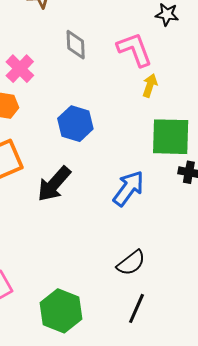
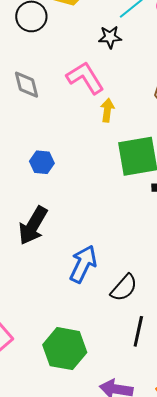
blue hexagon: (75, 124) -> (42, 162), size x0.7
blue arrow: (128, 188) -> (83, 264), moved

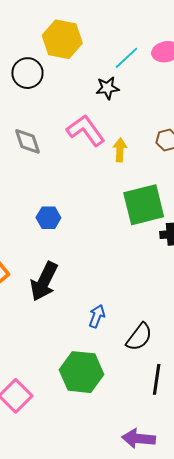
yellow arrow: (107, 110) -> (120, 150), moved
blue arrow: (83, 264) -> (97, 316), size x0.6
green hexagon: (65, 349) -> (82, 372), moved

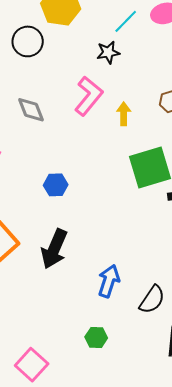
pink L-shape: (86, 130) -> (89, 96), turned 78
blue arrow: (97, 316) -> (109, 281), size x1.4
green hexagon: (82, 372) -> (96, 338), size x0.5

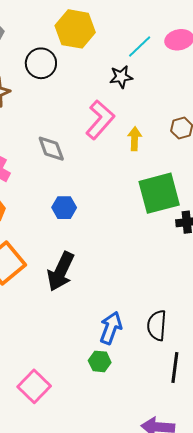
gray diamond: (31, 110) -> (51, 149), moved
blue arrow: (109, 281) -> (111, 328), moved
black semicircle: (152, 300) -> (157, 325), turned 148

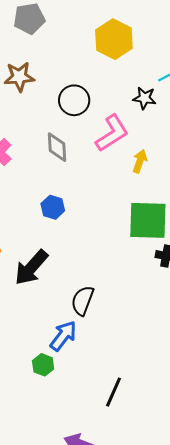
black circle: (41, 63) -> (74, 100), moved
black semicircle: (157, 325) -> (82, 301), moved

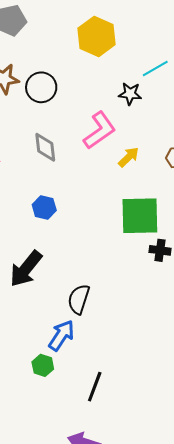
black circle: (74, 100) -> (41, 87), moved
yellow arrow: (140, 161) -> (129, 157), turned 30
black line: (114, 392) -> (95, 387), moved

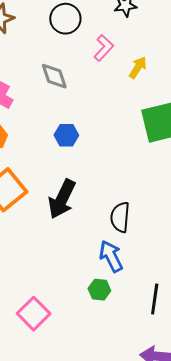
black circle: (41, 87) -> (65, 19), moved
pink L-shape: (100, 130) -> (104, 48), size x0.7
blue arrow: (61, 335) -> (111, 256), turned -48

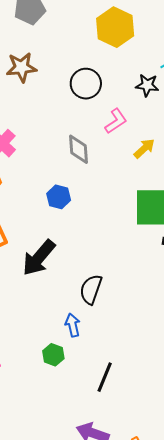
gray diamond: (54, 76) -> (79, 149), moved
blue arrow: (111, 256) -> (73, 325), size x0.7

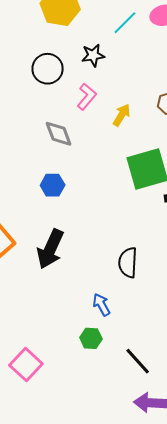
black star: (147, 85) -> (93, 55), moved
black semicircle: (91, 289) -> (128, 263), moved
black line: (105, 377) -> (138, 361), moved, turned -48

